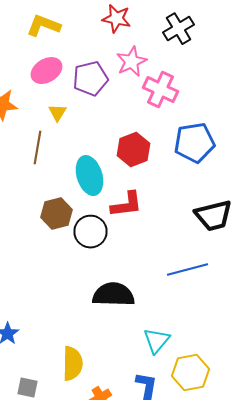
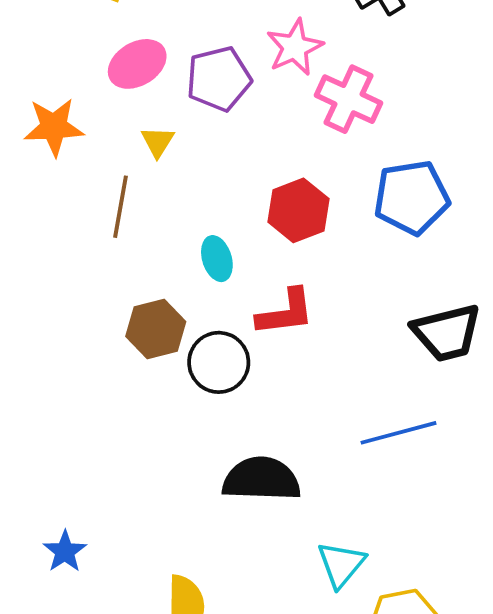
cyan ellipse: (90, 176) -> (217, 259), size x0.6

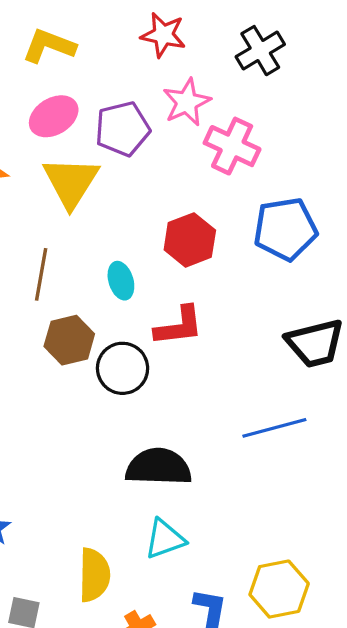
yellow triangle: (158, 142) -> (71, 182), size x2.0
brown line: (121, 207) -> (41, 274), moved
cyan triangle: (341, 564) -> (165, 539), moved, turned 30

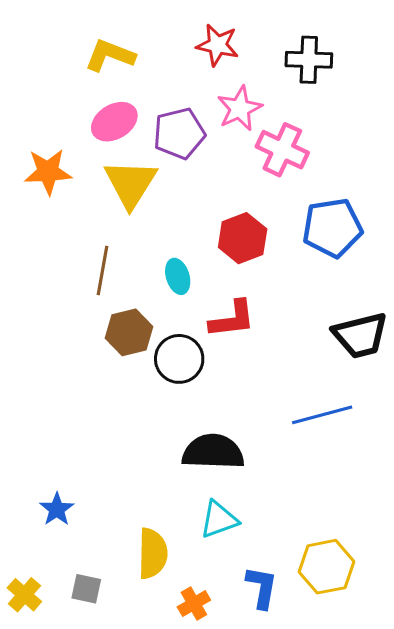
black cross: (260, 51) -> (309, 60), turned 33

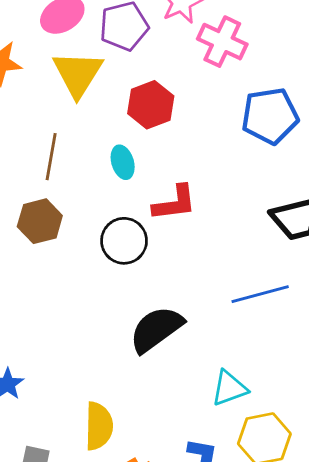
red hexagon: (243, 238) -> (151, 105), moved
brown hexagon: (129, 332) -> (40, 221), moved
black semicircle: (213, 452) -> (156, 329), turned -38
cyan triangle: (219, 520) -> (229, 388), moved

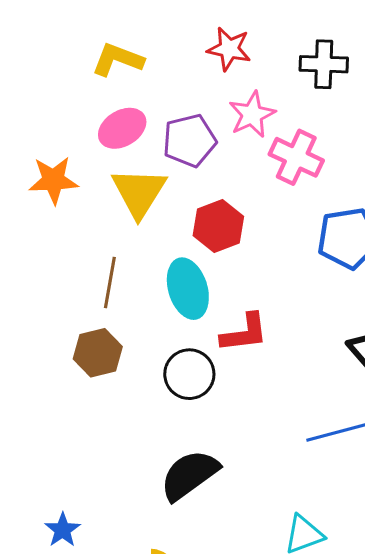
cyan ellipse: (123, 162) -> (188, 289), size x1.6
black semicircle: (156, 329) -> (189, 475), moved

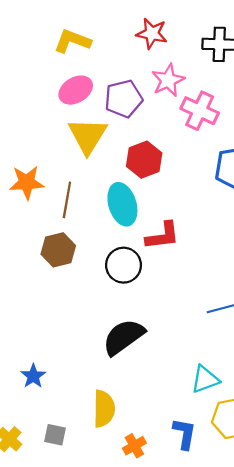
orange star: (53, 180) -> (27, 182), moved

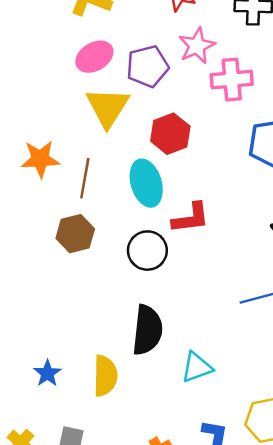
pink cross: (200, 111) -> (232, 80), turned -30
black semicircle: (124, 337) -> (147, 330), turned 132
cyan triangle: (205, 379) -> (197, 367), moved
yellow semicircle: (104, 409) -> (105, 376), moved

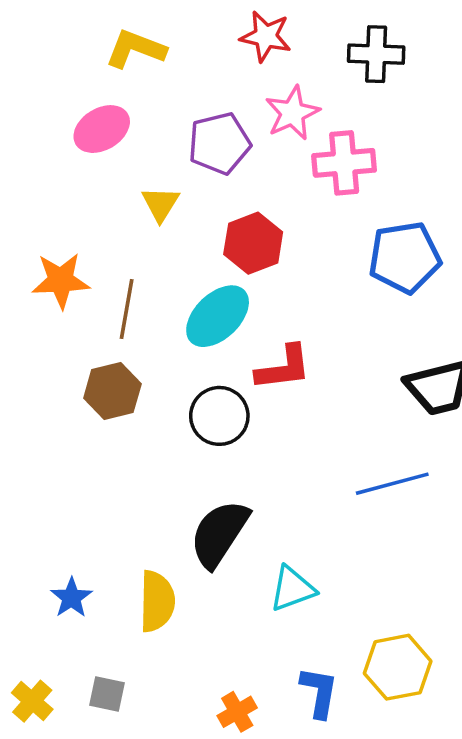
pink ellipse: (94, 57) -> (102, 129), moved
yellow triangle: (108, 107) -> (161, 204), size x0.6
cyan ellipse: (146, 183) -> (218, 316), turned 63
black semicircle: (147, 330) -> (219, 534), turned -153

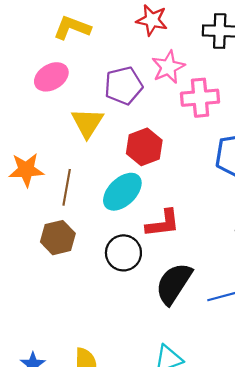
yellow triangle: (161, 204) -> (87, 123), size x1.4
black semicircle: (219, 534) -> (174, 284), moved

